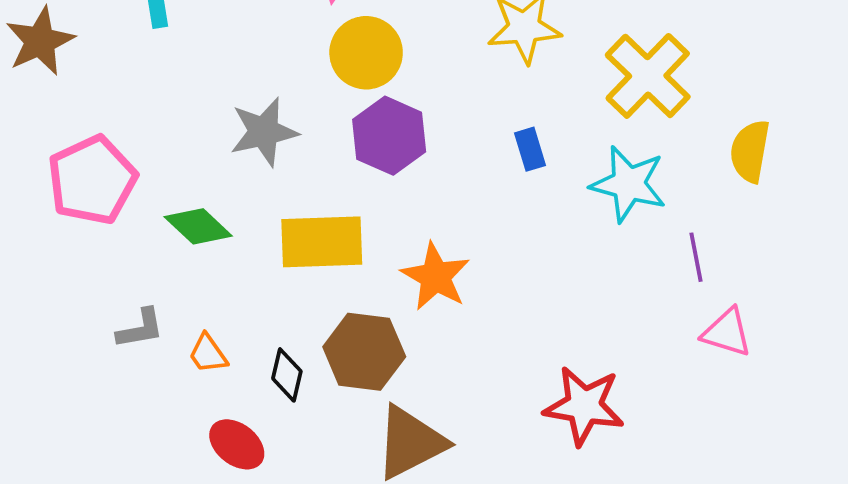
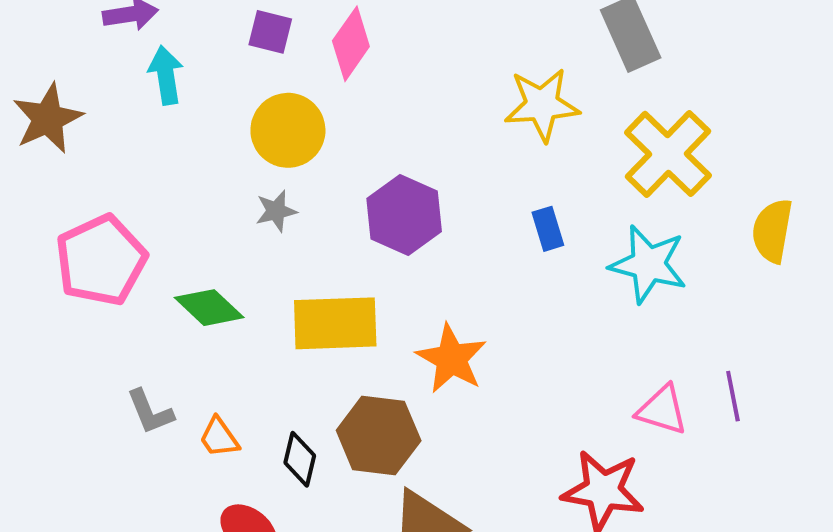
yellow circle: (366, 53) -> (288, 130), moved
gray star: (264, 132) -> (276, 211), size x0.6
purple line: (696, 257) -> (733, 396), moved
gray L-shape: (140, 329) -> (150, 412), turned 78
pink triangle: (727, 332) -> (662, 410), moved

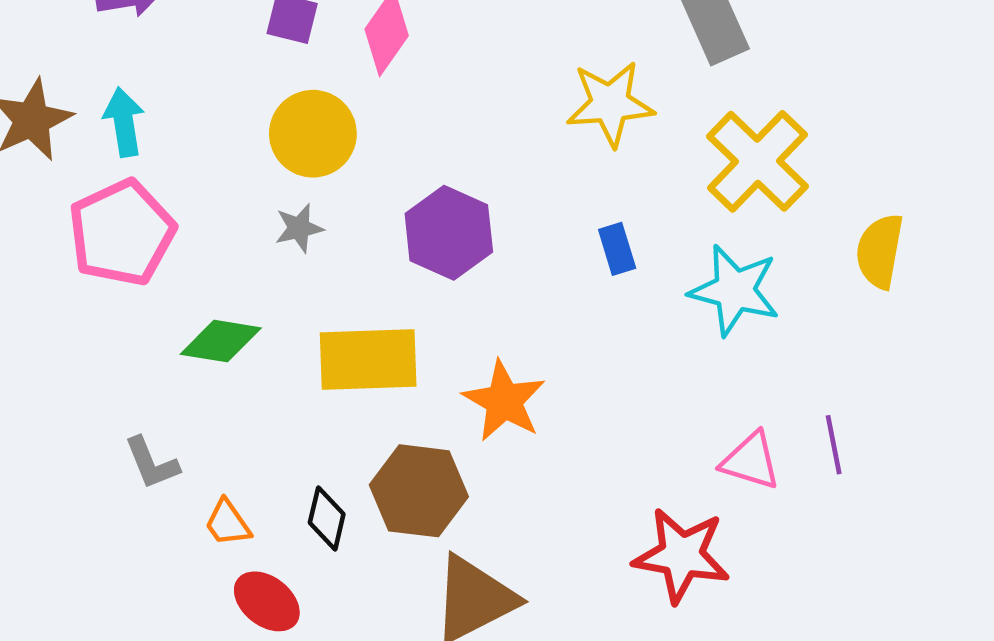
cyan arrow: (166, 75) -> (124, 122), moved
pink pentagon: (101, 260) -> (122, 233), moved
green diamond: (209, 308) -> (221, 341), turned -34
orange trapezoid: (219, 437) -> (228, 523), moved

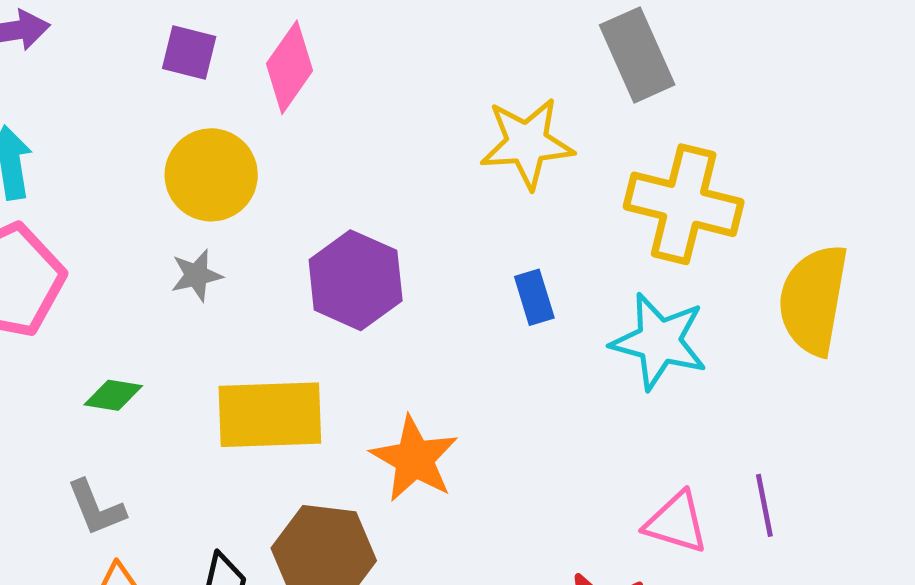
yellow cross: (758, 161) -> (684, 204), turned -30
yellow semicircle: (880, 251) -> (813, 300), size x1.4
green diamond: (221, 341) -> (113, 395), size x0.7
gray L-shape: (152, 463) -> (96, 508), moved

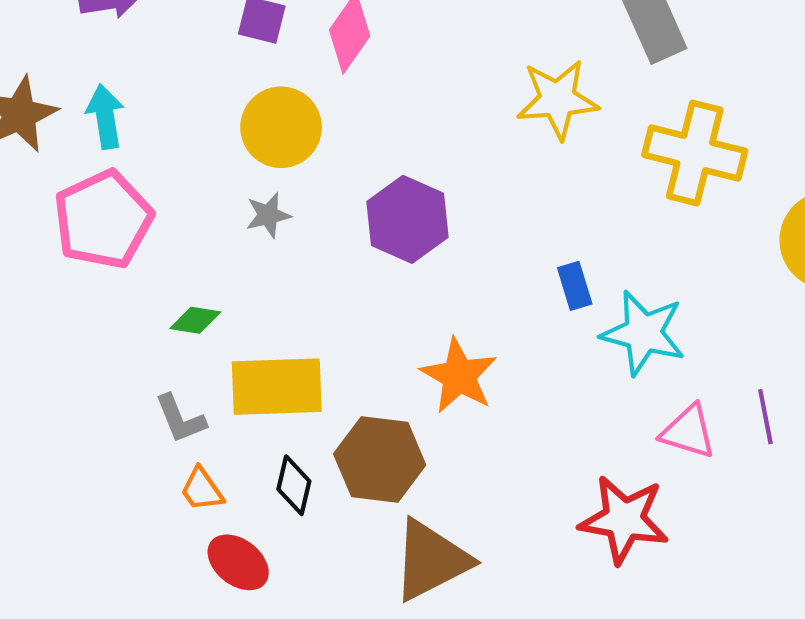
blue rectangle: (534, 297) -> (575, 286), moved
cyan star: (659, 341) -> (643, 333), moved
yellow rectangle: (270, 415) -> (277, 387), moved

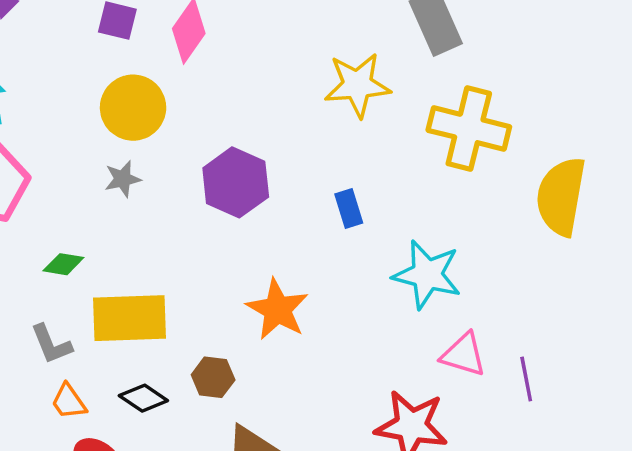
blue rectangle: (575, 286) -> (349, 209), moved
purple line: (765, 417) -> (526, 379), moved
brown hexagon: (380, 459) -> (213, 377), size x0.6
black diamond: (294, 485) -> (143, 398), turned -69

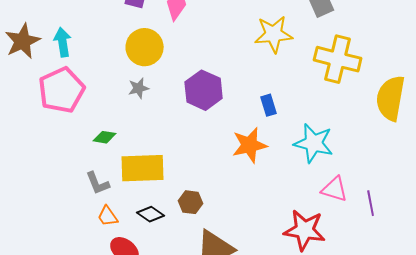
orange star: (277, 309) -> (250, 145), moved, turned 30

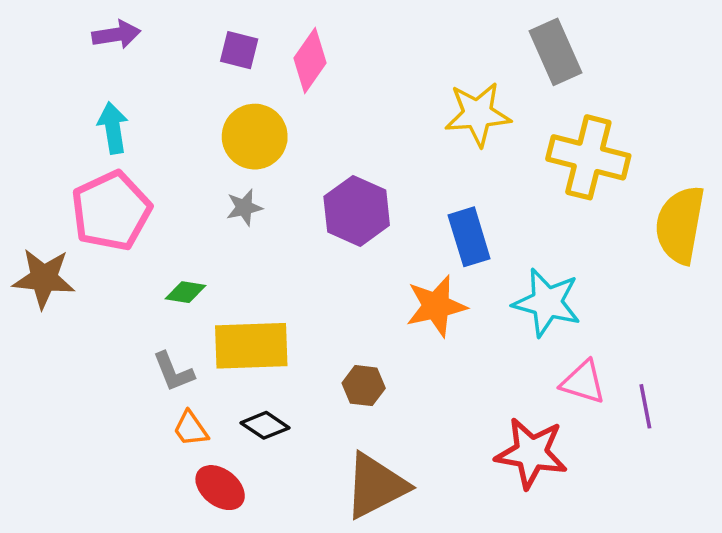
brown star: (23, 41) -> (44, 278), moved, turned 30
blue rectangle: (269, 105) -> (469, 237), size x1.5
brown hexagon: (191, 202) -> (364, 386), moved

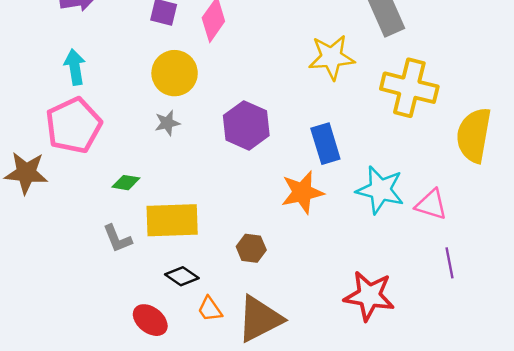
pink triangle: (583, 382) -> (431, 204), moved
orange trapezoid: (191, 429) -> (210, 309), moved

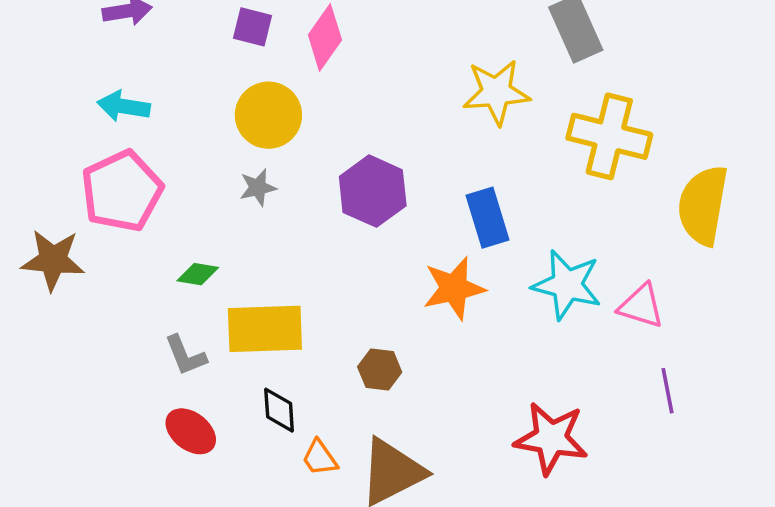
cyan arrow: (75, 67) -> (124, 106), turned -72
black diamond: (182, 276) -> (279, 410), turned 52
red ellipse: (150, 320) -> (191, 431), moved

